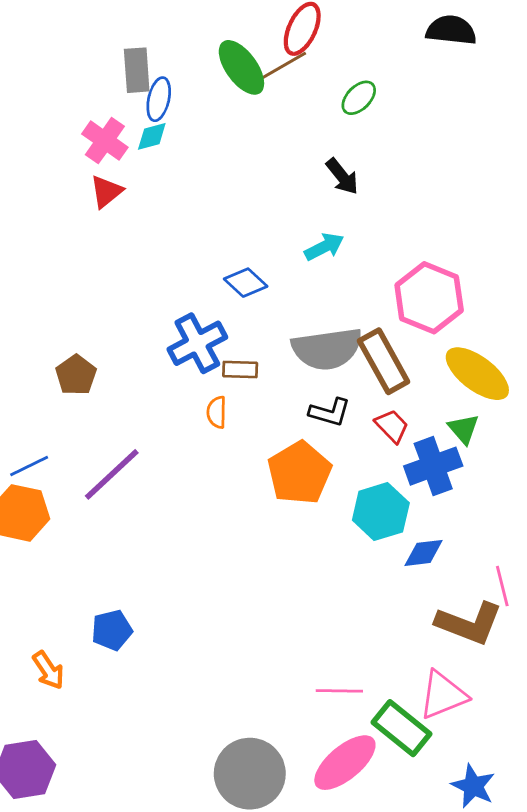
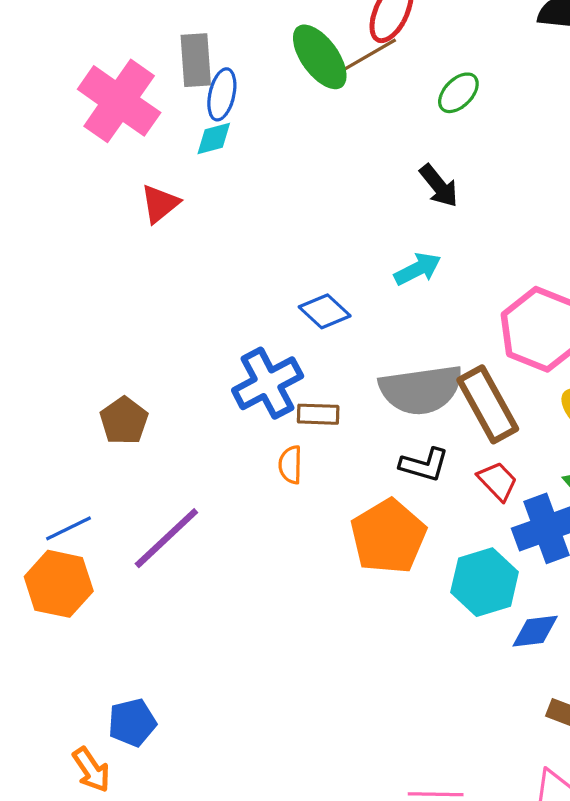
pink cross: (105, 141) -> (119, 101), moved, size x1.5
blue pentagon: (112, 630) -> (132, 723), moved

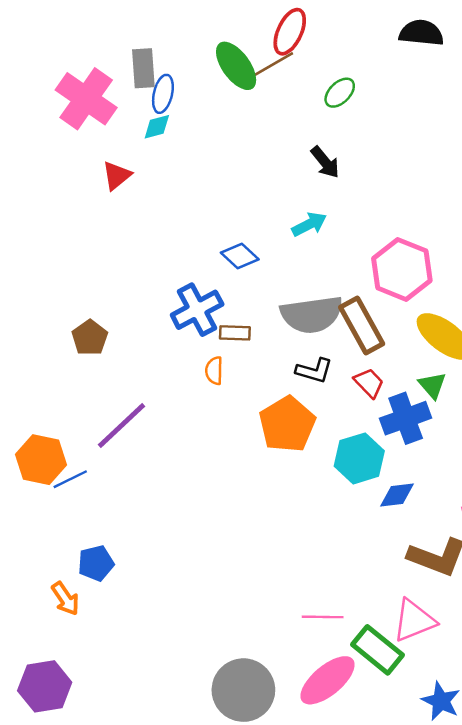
blue line: (69, 528) -> (70, 479), moved

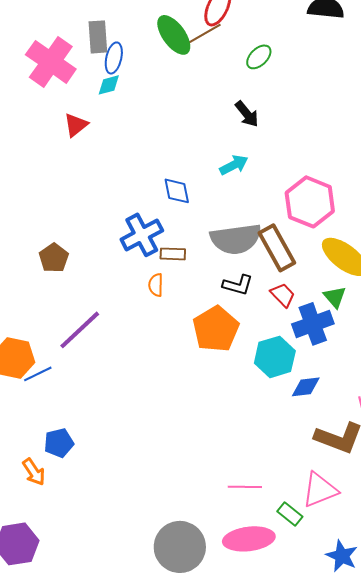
blue diamond: (240, 256) -> (177, 191), turned 36
green rectangle: (378, 650) -> (290, 514), size x0.6
pink ellipse: (328, 680) -> (249, 539), turned 33

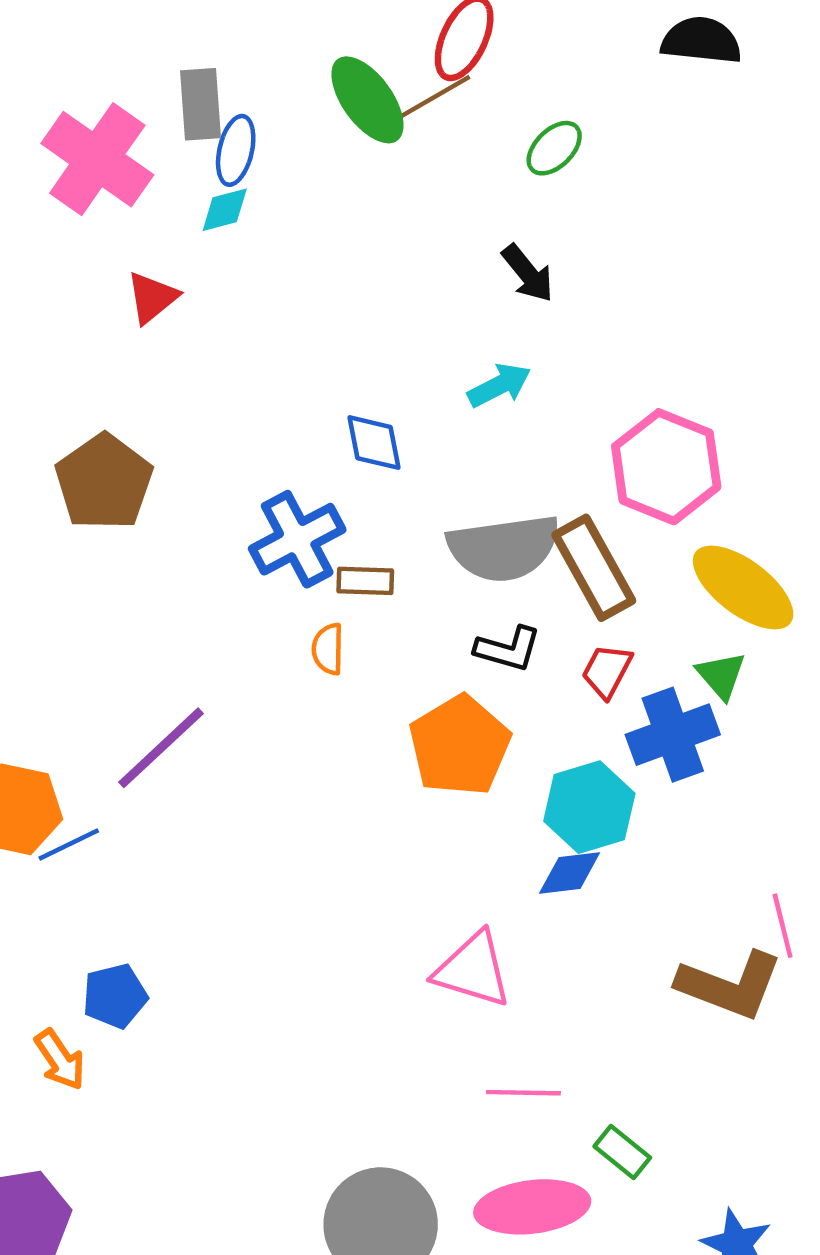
brown pentagon: (54, 258) -> (104, 482), moved, size x1.5
red trapezoid: (283, 295) -> (607, 671), turned -108
blue diamond: (306, 387) -> (570, 873), moved
pink triangle: (320, 490) -> (473, 970), moved, turned 39

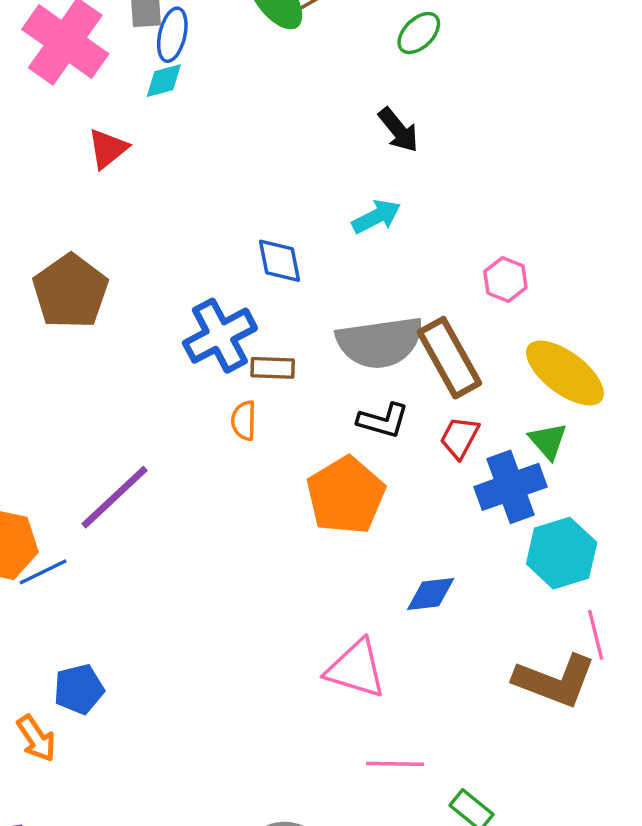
pink hexagon: (666, 467) -> (505, 279), size x0.5
cyan hexagon: (589, 807) -> (562, 553), moved

